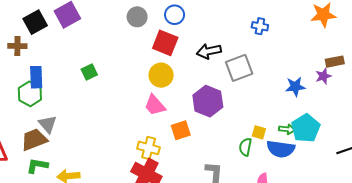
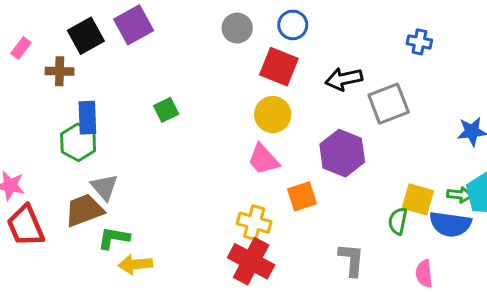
yellow square: (259, 132) -> (418, 199), size x1.5
green L-shape: (37, 166) -> (114, 238), moved

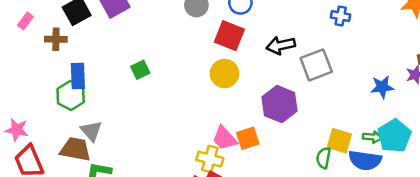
pink trapezoid: (263, 159) -> (225, 138), moved
brown trapezoid: (84, 210) -> (75, 149), turned 32

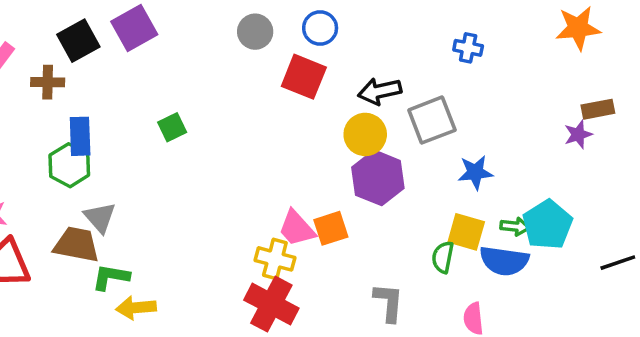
yellow circle: (225, 73) -> (365, 134), moved
blue star: (382, 87) -> (475, 172), moved

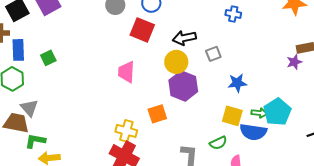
gray square: (432, 120) -> (213, 54), size x0.6
green square: (172, 127) -> (48, 58), moved
blue rectangle: (80, 136) -> (18, 50), moved
pink trapezoid: (297, 228) -> (126, 72), moved, turned 45
green semicircle: (443, 257) -> (218, 143), moved, turned -126

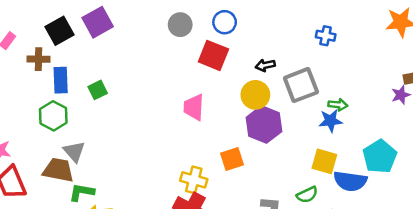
black arrow: (184, 38) -> (265, 65), size x0.7
gray square: (213, 54) -> (301, 85), size x1.8
green arrow: (259, 113) -> (338, 105), moved

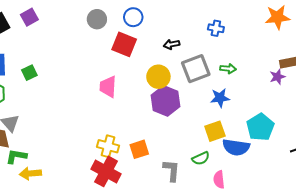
purple square: (98, 22) -> (29, 17), size x0.7
black arrow: (265, 65) -> (172, 44), moved
green arrow: (338, 105) -> (228, 69), moved
orange square: (232, 159) -> (139, 149), moved
yellow square: (324, 161) -> (215, 131), turned -35

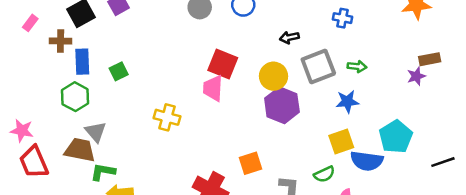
red square: (124, 44) -> (223, 64), moved
yellow cross: (108, 146) -> (167, 117), moved

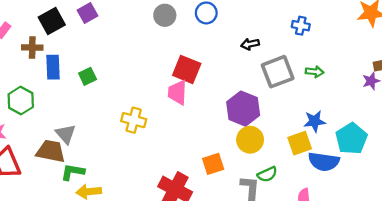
yellow circle: (274, 76) -> (250, 140), moved
green hexagon: (75, 97) -> (21, 101), moved
blue star: (347, 102) -> (315, 121), moved
green semicircle: (324, 174) -> (267, 174), moved

